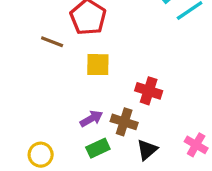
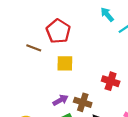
red cross: (149, 91) -> (111, 81), moved

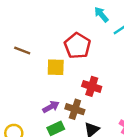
red pentagon: (58, 31) -> (77, 46), moved
red cross: (111, 81) -> (92, 86), moved

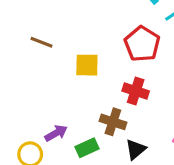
red pentagon: (77, 46) -> (142, 44), moved
purple arrow: (51, 107) -> (56, 133), moved

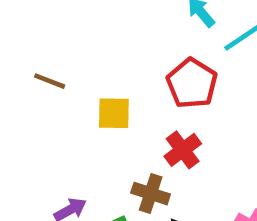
red cross: (136, 91) -> (183, 150), turned 35

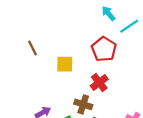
brown line: (50, 81) -> (33, 48), turned 42

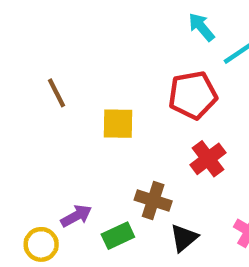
red pentagon: (104, 49) -> (193, 95), turned 30
red cross: (99, 83) -> (208, 159), moved

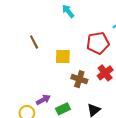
cyan arrow: (201, 27) -> (68, 11), moved
brown cross: (153, 200) -> (79, 79), moved

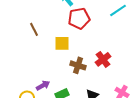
red pentagon: (98, 43) -> (79, 18), moved

